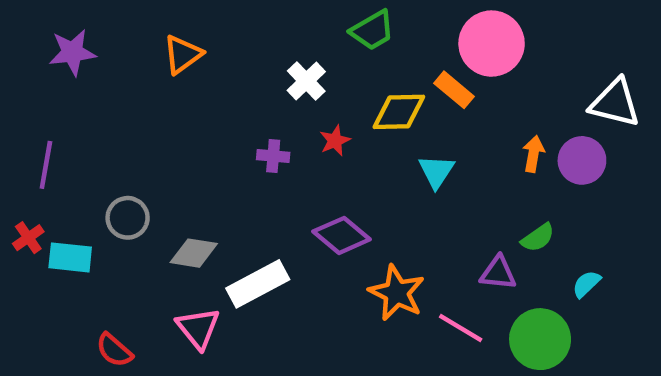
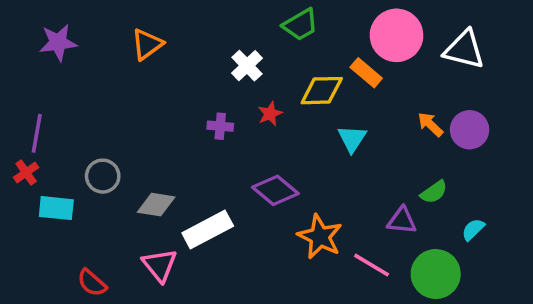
white triangle: (615, 103) -> (464, 50), moved
orange arrow: (533, 154) -> (430, 124), turned -56
red cross: (28, 238) -> (26, 172), moved

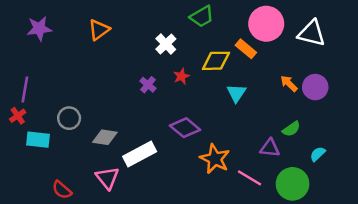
purple cross: (220, 126) -> (148, 85), turned 35

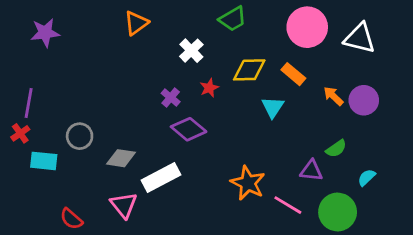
orange triangle: (99, 30) -> (136, 23), moved
orange rectangle: (246, 49) -> (293, 74), moved
purple diamond: (185, 128) -> (189, 129), moved

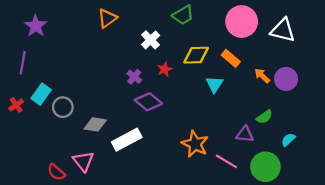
purple star: (45, 33) -> (36, 26), turned -30
purple line: (29, 103) -> (23, 63), moved
cyan rectangle: (44, 161) -> (41, 94), moved, turned -60
pink triangle: (124, 205) -> (83, 161), moved

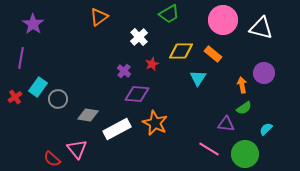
orange arrow: (262, 76) -> (242, 85), moved, turned 35
purple diamond: (148, 102) -> (137, 94), turned -35
orange star: (195, 144) -> (155, 123), moved

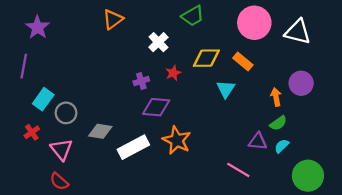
purple cross: (124, 71) -> (141, 81), turned 32
red cross: (15, 97) -> (32, 132), moved
cyan semicircle: (266, 129) -> (282, 146), moved
pink triangle: (77, 149) -> (61, 149), moved
green circle: (245, 154) -> (308, 176), moved

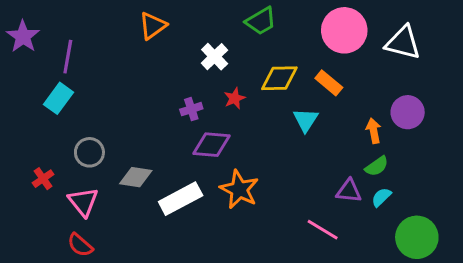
purple star: (37, 27) -> (23, 37), moved
purple line: (24, 66) -> (68, 57), moved
cyan rectangle: (43, 99) -> (59, 98), moved

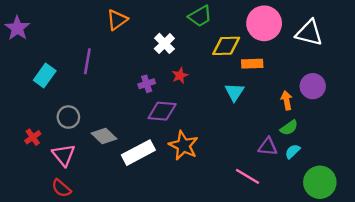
purple line: (68, 57) -> (87, 61), moved
yellow diamond: (279, 78) -> (226, 46), moved
orange rectangle: (329, 83) -> (252, 64), turned -42
gray diamond: (136, 177) -> (104, 136), turned 35

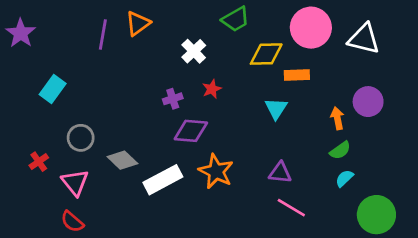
purple line: (87, 61) -> (103, 35), moved
purple triangle: (268, 147) -> (280, 173), moved

